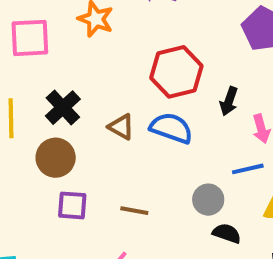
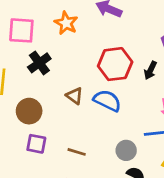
black arrow: (229, 101) -> (150, 70), moved
black cross: (63, 108) -> (39, 63), moved

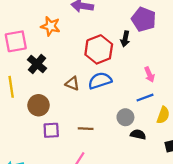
black arrow: (150, 70) -> (125, 39), moved
blue semicircle: (107, 101) -> (100, 81), turned -30

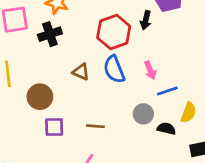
black cross: (37, 64) -> (50, 34), moved, turned 30
pink arrow: (149, 75) -> (150, 70), moved
blue semicircle: (100, 81) -> (114, 69), turned -95
black semicircle: (138, 134) -> (166, 129), moved

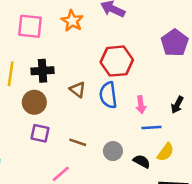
black arrow: (146, 20) -> (177, 105), moved
black cross: (50, 34) -> (43, 71), moved
gray circle: (143, 114) -> (113, 151), moved

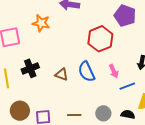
red hexagon: (117, 61) -> (100, 39), moved
brown circle: (34, 102) -> (20, 111), moved

